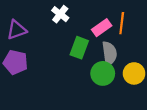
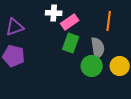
white cross: (60, 14) -> (54, 13), turned -35
pink rectangle: (102, 28) -> (70, 22), moved

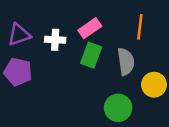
white cross: (54, 13) -> (55, 40), moved
green circle: (92, 66) -> (118, 108), moved

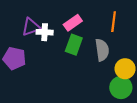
purple triangle: (19, 35) -> (31, 27), moved
green circle: (118, 108) -> (121, 88), moved

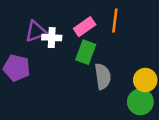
orange line: (114, 22) -> (115, 21), moved
gray semicircle: (102, 50) -> (103, 76), moved

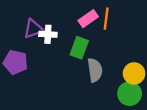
pink rectangle: (85, 27) -> (88, 19), moved

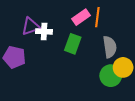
gray semicircle: (95, 70) -> (110, 47), moved
green circle: (130, 94) -> (111, 76), moved

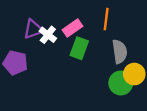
pink rectangle: (81, 17) -> (73, 28), moved
white cross: (44, 32) -> (48, 35), turned 35

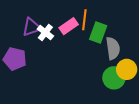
orange line: (106, 19) -> (84, 20), moved
green rectangle: (79, 48) -> (98, 32), moved

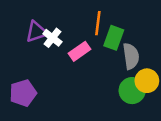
pink rectangle: (69, 26) -> (79, 51), moved
purple pentagon: (15, 59) -> (23, 93), moved, turned -30

